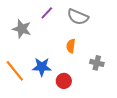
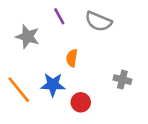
purple line: (47, 13) -> (59, 16), turned -72
orange semicircle: (71, 46) -> (72, 58), moved

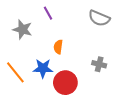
gray semicircle: (98, 21) -> (99, 18), moved
red circle: (81, 102) -> (65, 83), size x1.5

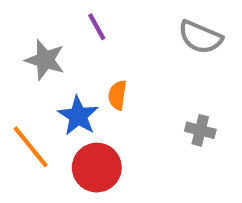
blue star: (43, 68) -> (78, 116), moved, turned 30
red circle: (65, 83) -> (97, 168), moved

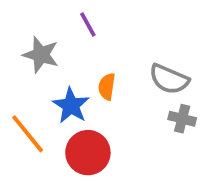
gray semicircle: (200, 37) -> (169, 79), moved

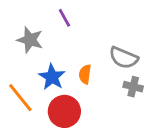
orange semicircle: (107, 87) -> (85, 74), moved

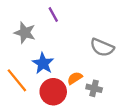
orange semicircle: (85, 74) -> (75, 78), moved, turned 49
gray cross: (133, 87) -> (94, 88), moved

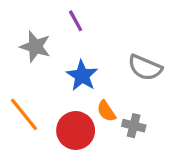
blue star: (43, 63) -> (82, 76), moved
orange semicircle: (75, 78) -> (106, 111), turned -91

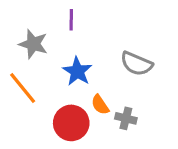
purple line: (76, 21) -> (71, 20), turned 30
orange line: (24, 114) -> (23, 88), moved

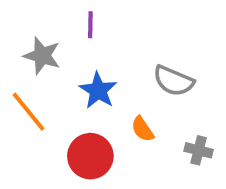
orange semicircle: (100, 105) -> (143, 129), moved
gray cross: (126, 118) -> (199, 150), moved

